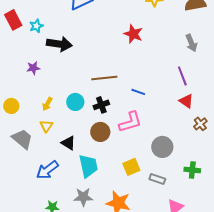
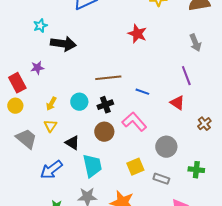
red rectangle: (13, 20) -> (17, 83), moved
red triangle: (186, 101) -> (177, 103), moved
pink L-shape: (130, 122) -> (134, 122), turned -115

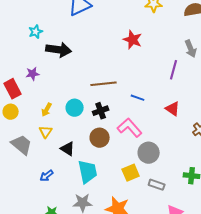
purple line: (186, 76) -> (174, 70), moved, turned 36
gray circle: (166, 147) -> (149, 153), moved
blue arrow: (51, 170) -> (47, 176), size x0.6

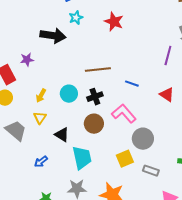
cyan star: (36, 32) -> (76, 18), moved
red star: (133, 40) -> (114, 22), moved

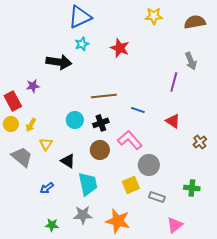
yellow arrow: (41, 96) -> (31, 125), moved

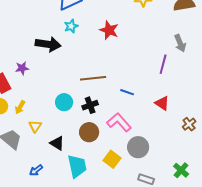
yellow square: (131, 185) -> (112, 159), moved, turned -30
green cross: (192, 188) -> (181, 170), turned 35

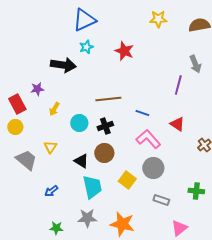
yellow arrow: (20, 107) -> (54, 109), moved
pink L-shape: (119, 122) -> (148, 139), moved
black triangle: (57, 143) -> (81, 161), moved
green cross: (181, 170) -> (196, 191), turned -35

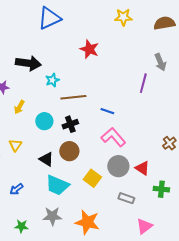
cyan star: (86, 47) -> (52, 80), moved
red triangle: (177, 124) -> (142, 168), moved
cyan trapezoid: (92, 187) -> (57, 185), turned 125

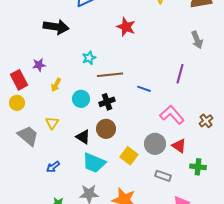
black arrow: (28, 63) -> (56, 27), moved
purple line: (143, 83) -> (180, 74), moved
pink L-shape: (113, 137) -> (172, 115), moved

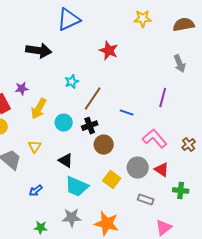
brown line: (110, 75) -> (93, 99), turned -50
yellow arrow: (56, 85) -> (39, 109), size x1.5
brown circle: (106, 129) -> (104, 145), moved

